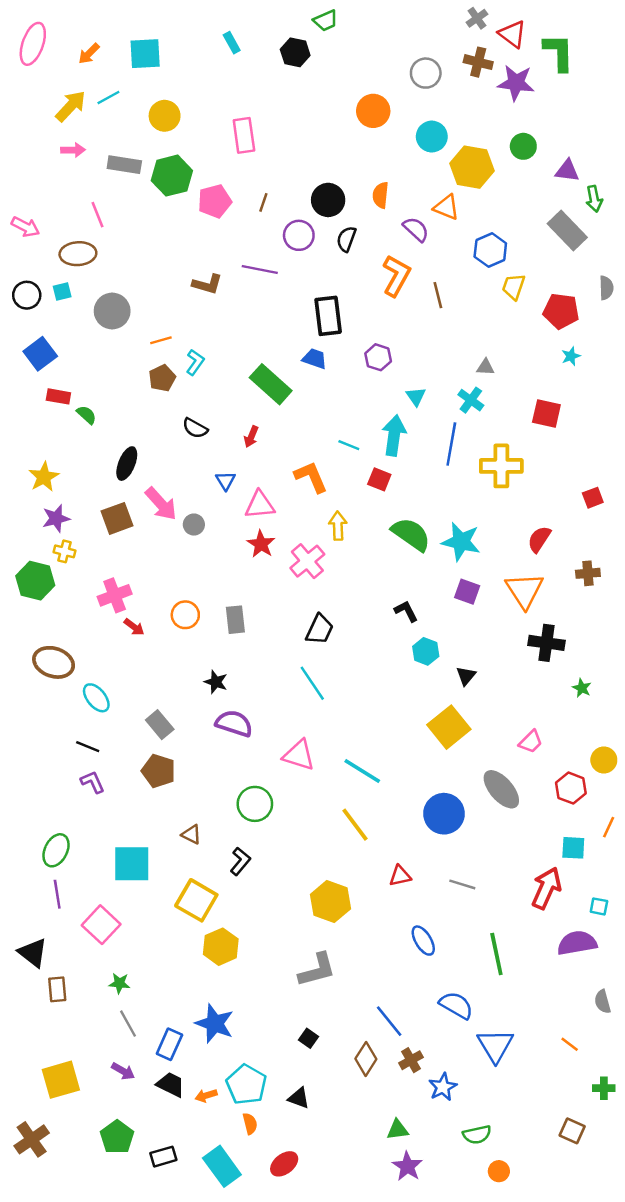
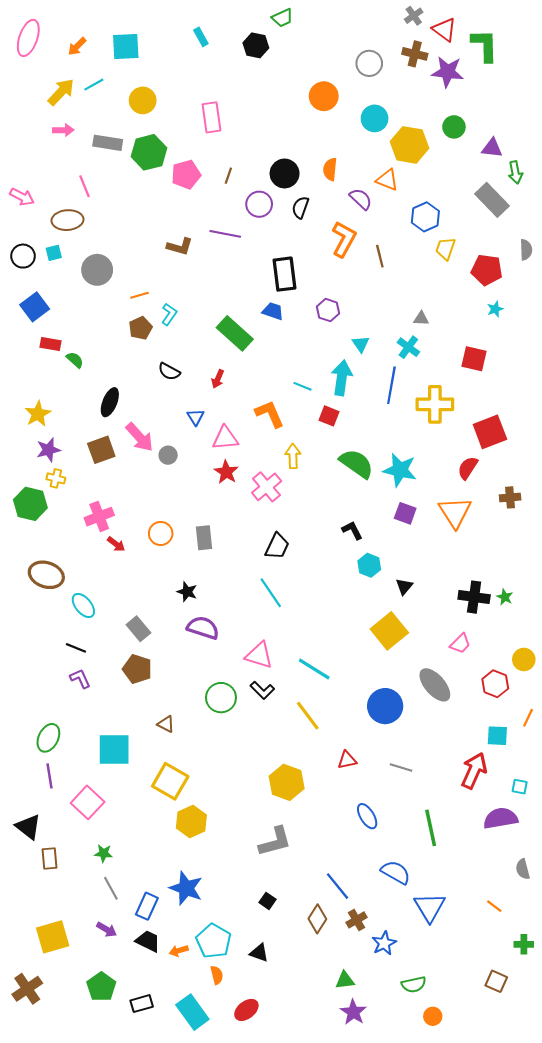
red square: (593, 498) -> (490, 432), moved, size x1.8
black cross: (546, 643) -> (474, 597), moved
black L-shape: (240, 861) -> (262, 690), moved, turned 95

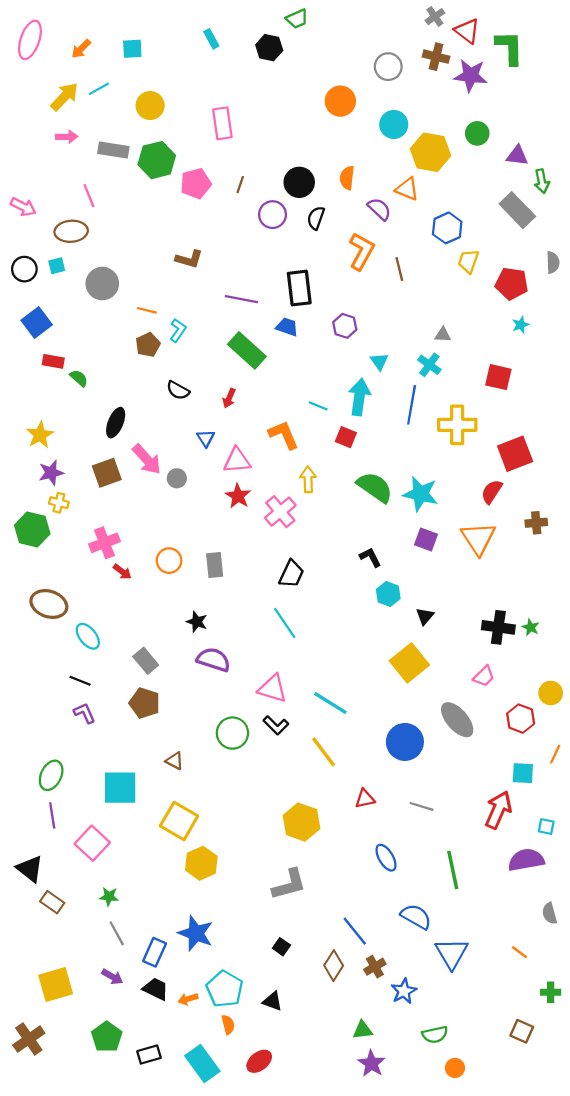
cyan square: (126, 46) -> (132, 49), size x0.7
purple line: (225, 234) -> (241, 299), moved
orange line: (139, 295) -> (147, 310), turned 30
brown rectangle: (49, 859) -> (52, 902), turned -50

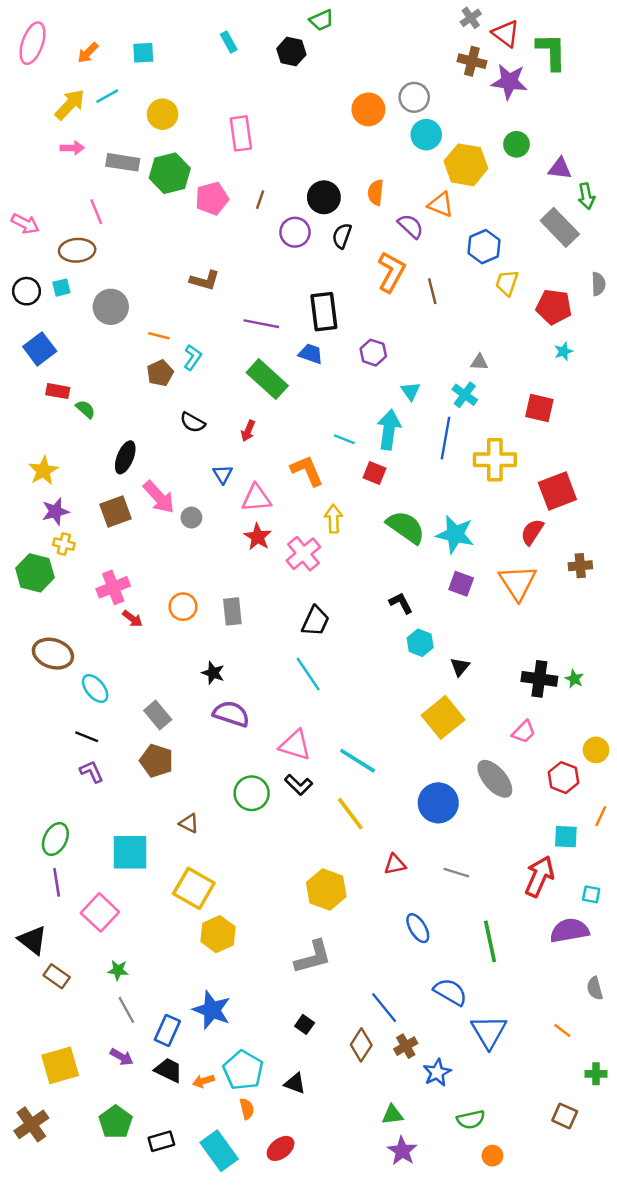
gray circle: (388, 67) -> (414, 97), moved

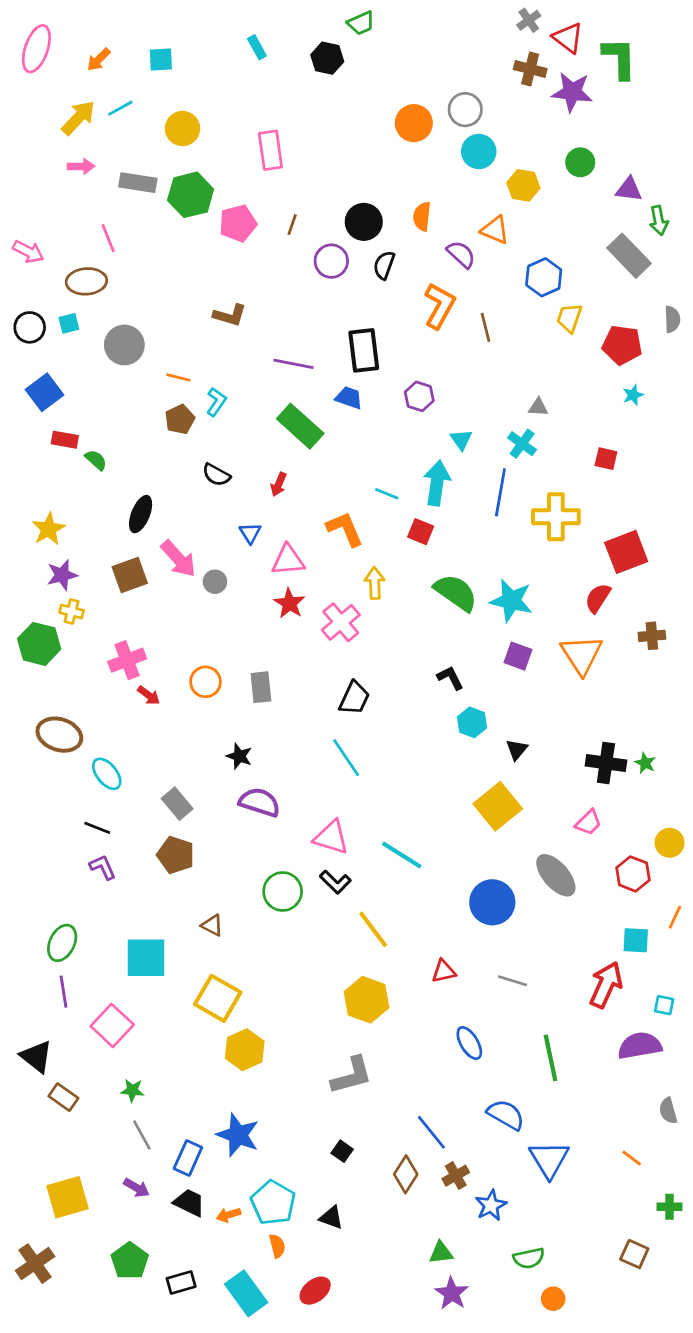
yellow hexagon: (466, 165) -> (523, 185), size x0.7
red square: (539, 408) -> (606, 459), size x0.7
yellow line: (350, 814) -> (373, 929), moved

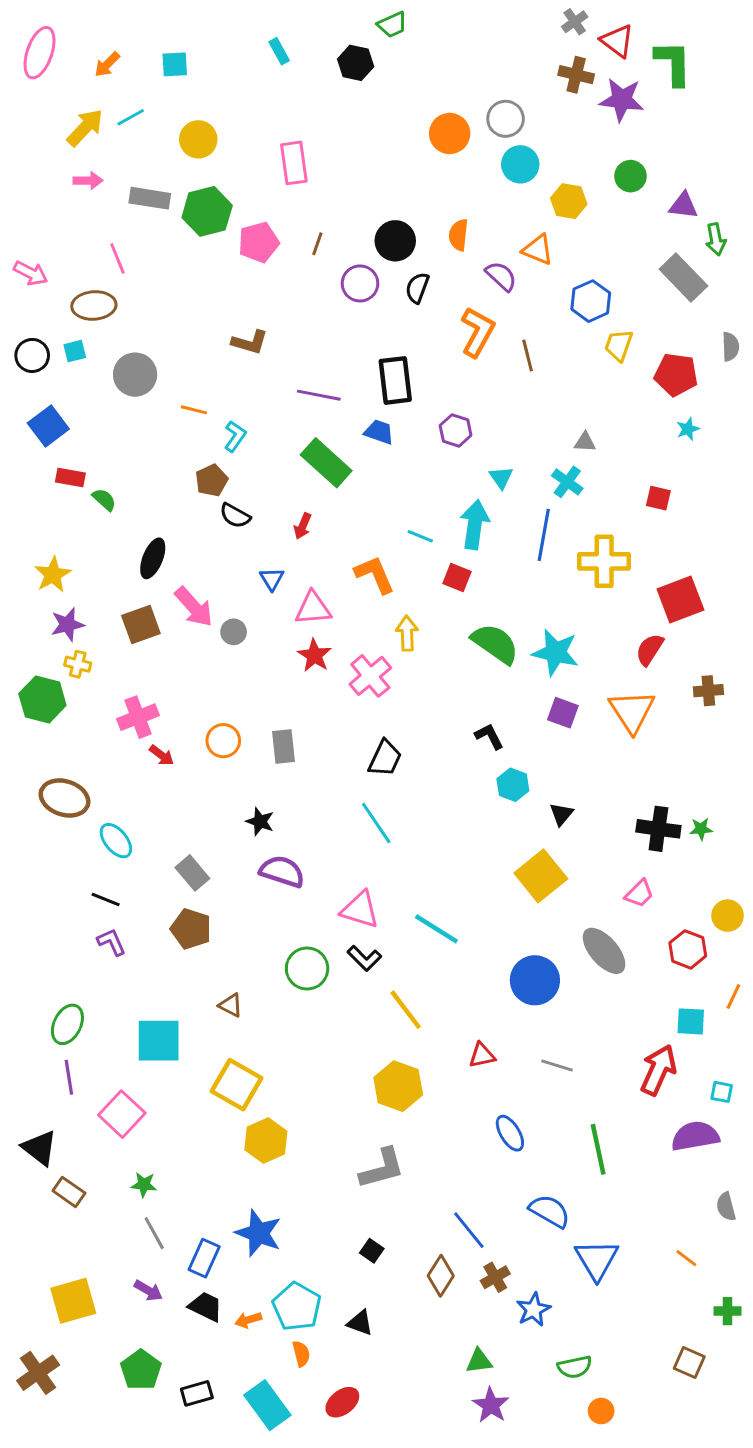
brown pentagon: (180, 419) -> (212, 480), moved
green star: (645, 763) -> (701, 829), turned -30

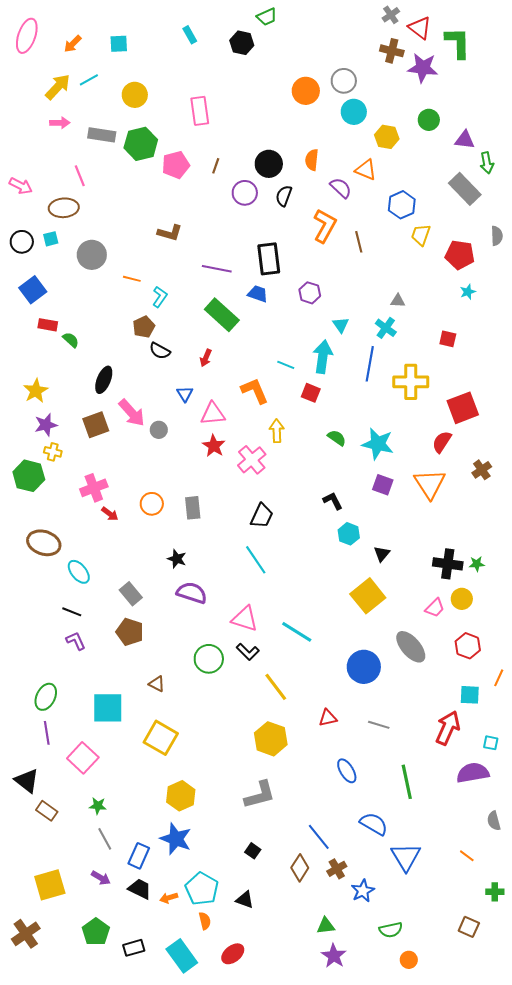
green semicircle: (495, 644) -> (337, 438), size x0.6
brown cross: (708, 691) -> (482, 470), turned -30
yellow circle: (728, 916) -> (462, 599), moved
yellow hexagon: (266, 1141) -> (181, 796), moved

